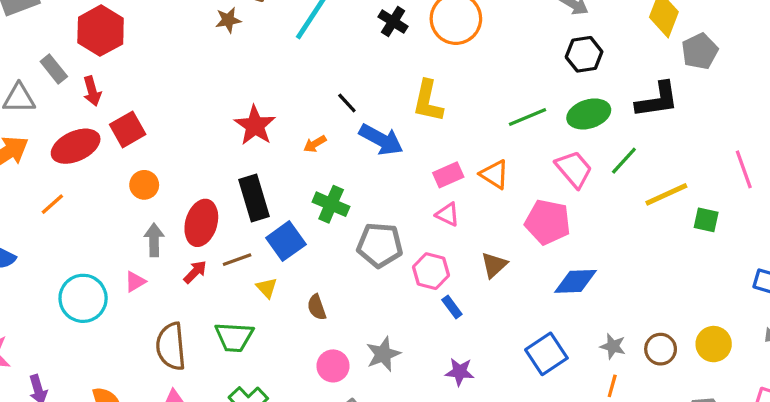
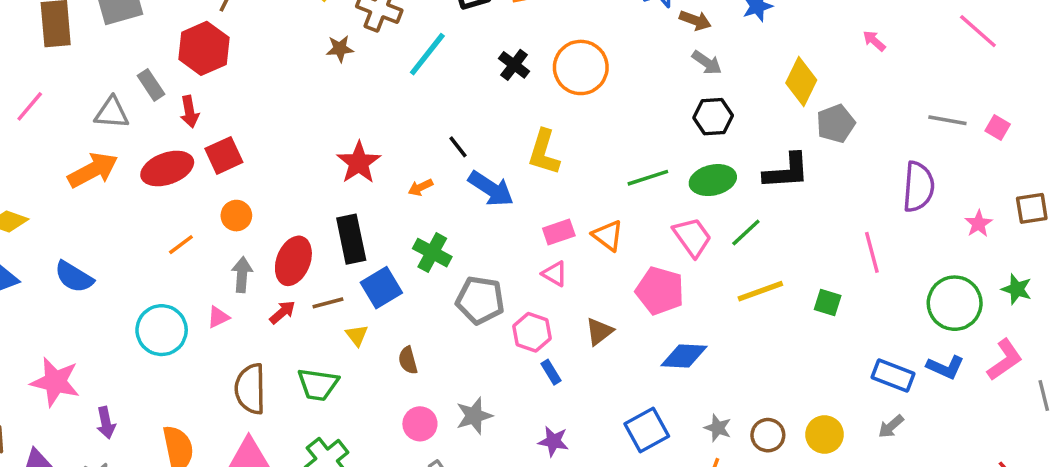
yellow line: (666, 194) -> (760, 291), moved
orange line: (52, 204) -> (181, 245), moved

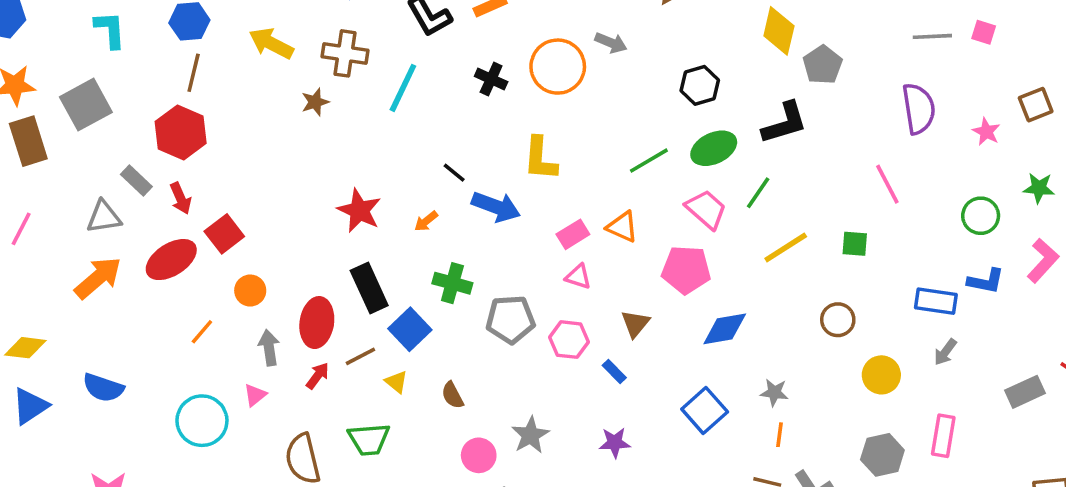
gray arrow: (707, 63) -> (611, 43), moved
green circle: (955, 303) -> (981, 216), size x0.7
blue rectangle: (551, 372) -> (614, 372), moved
brown circle: (768, 435) -> (838, 320), moved

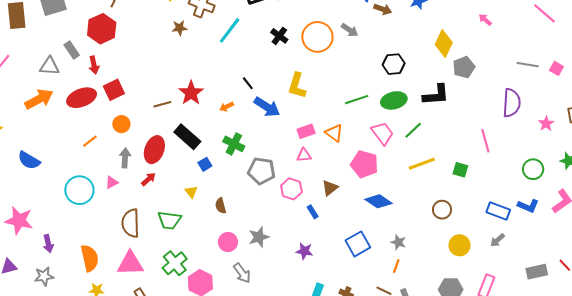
pink triangle: (578, 277) -> (304, 155), turned -35
black rectangle: (369, 288) -> (187, 137), turned -36
blue square: (410, 329) -> (205, 164), size x0.6
blue diamond: (725, 329) -> (379, 201), turned 32
brown line: (360, 356) -> (162, 104), moved

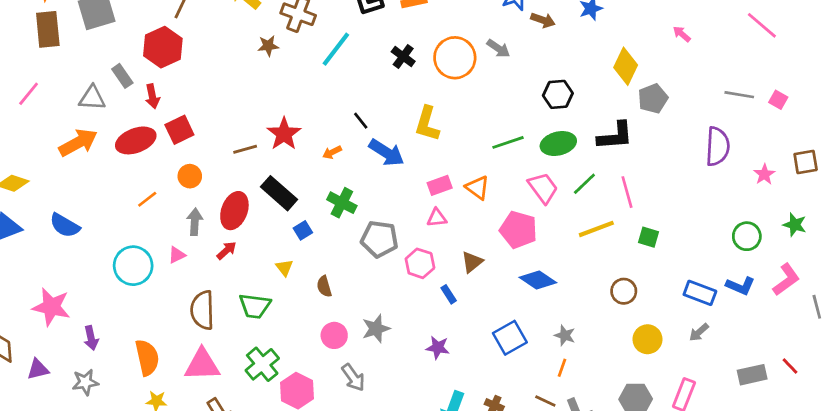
pink line: (485, 141) -> (627, 192), moved

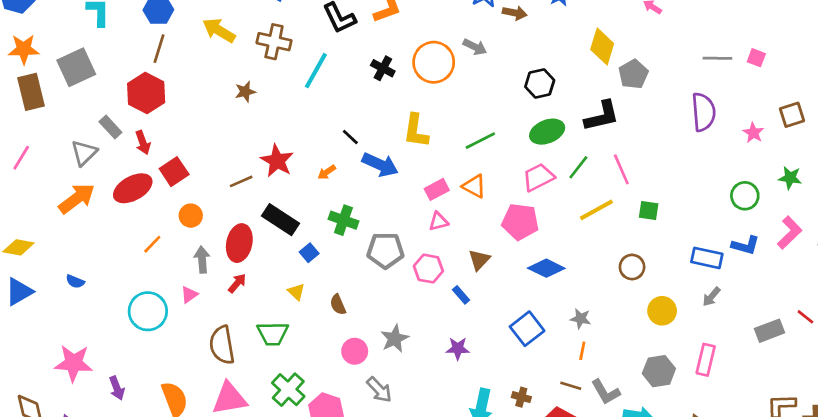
brown star: (268, 46) -> (245, 92), moved
gray triangle: (92, 98) -> (84, 153), turned -40
green line: (508, 142) -> (480, 141), moved
pink trapezoid: (543, 188) -> (538, 177), turned -72
blue semicircle: (65, 225) -> (75, 281), size x0.6

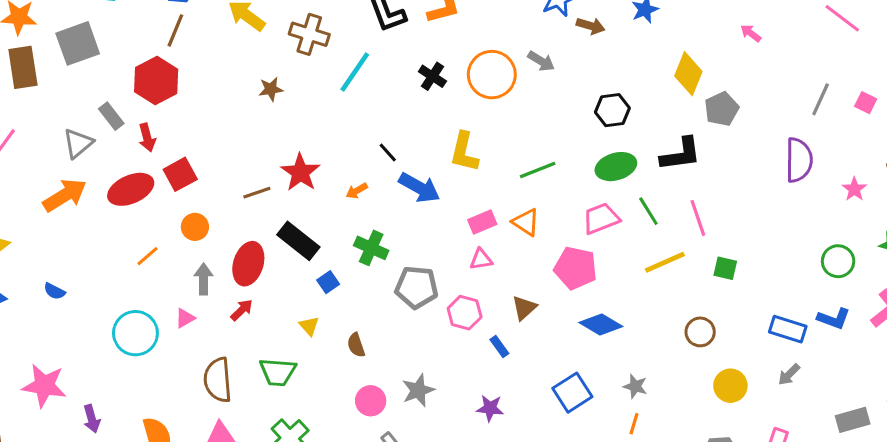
gray line: (717, 58) -> (821, 99), turned -72
green line: (578, 167) -> (648, 211), turned -75

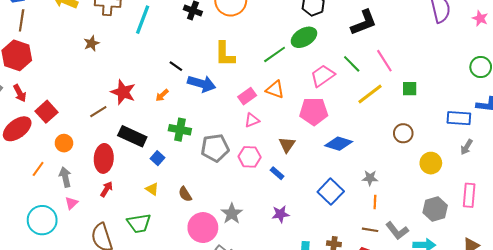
green ellipse: (616, 167) -> (304, 37), moved
gray arrow: (203, 279) -> (65, 177), moved
pink circle: (371, 401) -> (203, 228), size x1.5

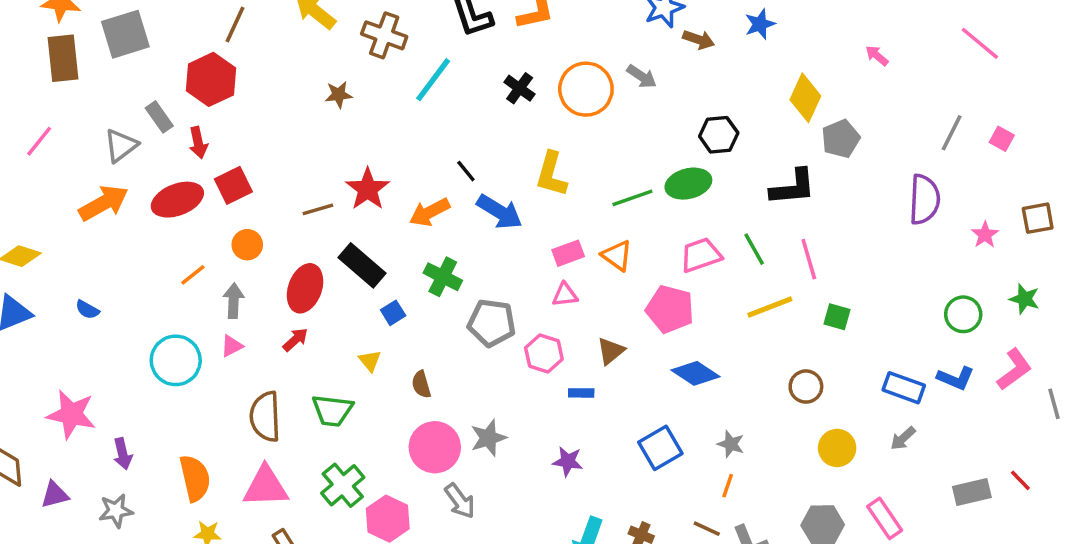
orange arrow: (162, 95) -> (430, 212), size x1.6
blue rectangle: (277, 173) -> (581, 393), turned -56
pink rectangle: (469, 195) -> (885, 518), turned -55

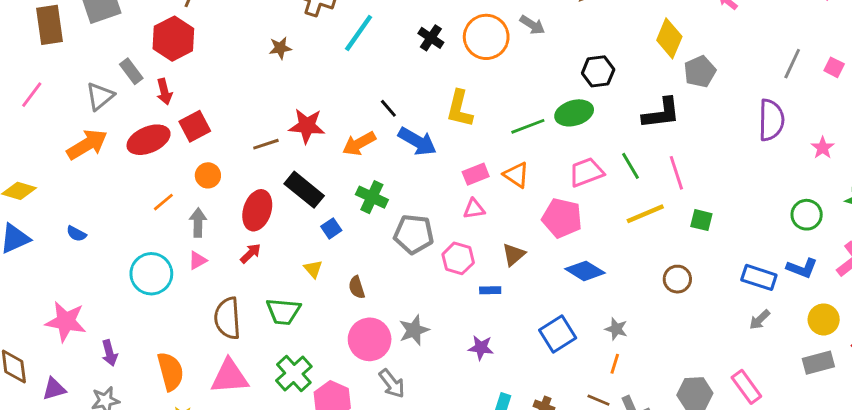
red star: (368, 189) -> (307, 126), turned -30
yellow circle: (837, 448) -> (824, 319), moved

